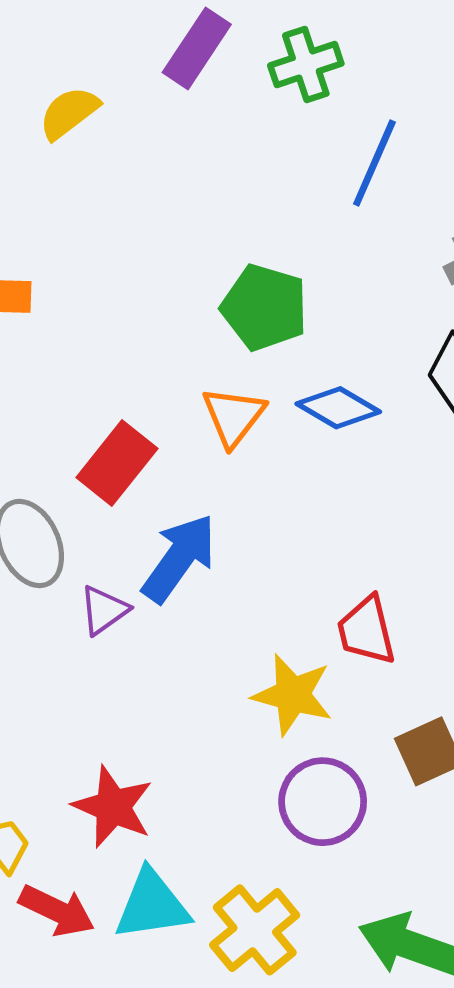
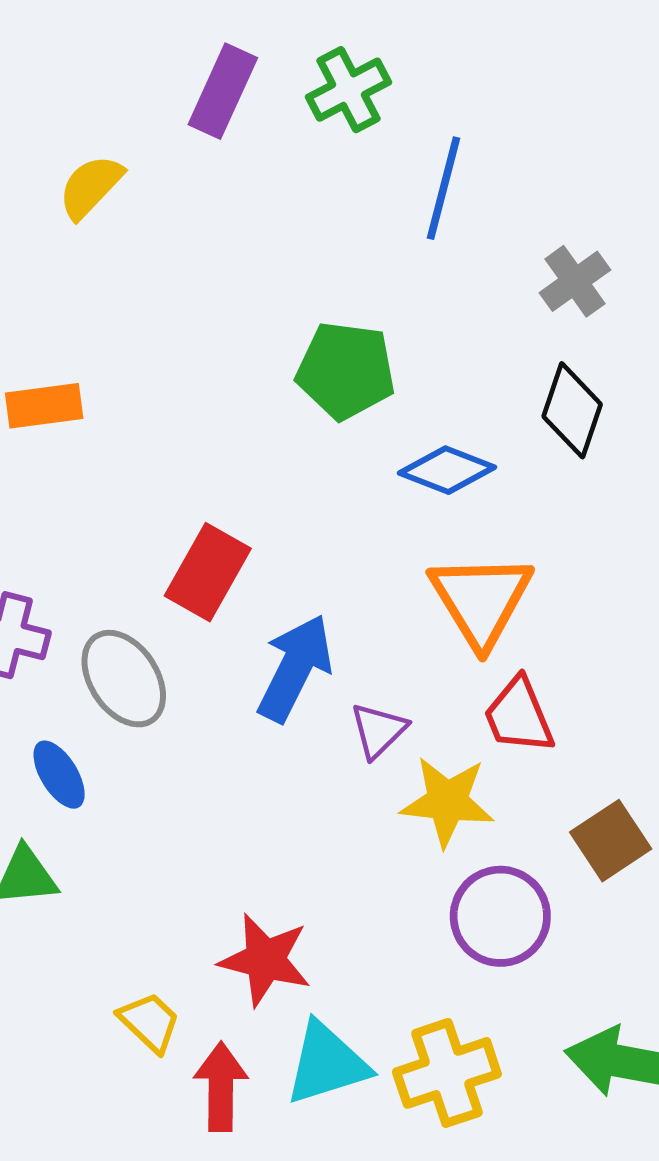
orange triangle: (234, 416) -> (481, 600), moved, size x1.4
purple triangle: (104, 610) -> (378, 730), moved
red arrow: (57, 911) -> (221, 1087), turned -106
yellow cross: (255, 930) -> (447, 1073), turned 30

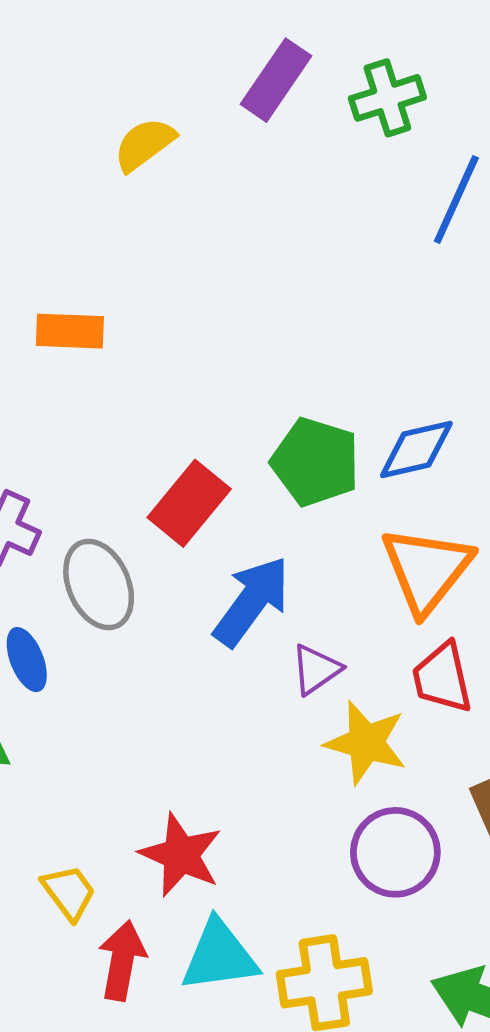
green pentagon: (346, 370) -> (315, 462), moved
blue diamond: (447, 470) -> (416, 450), turned -44

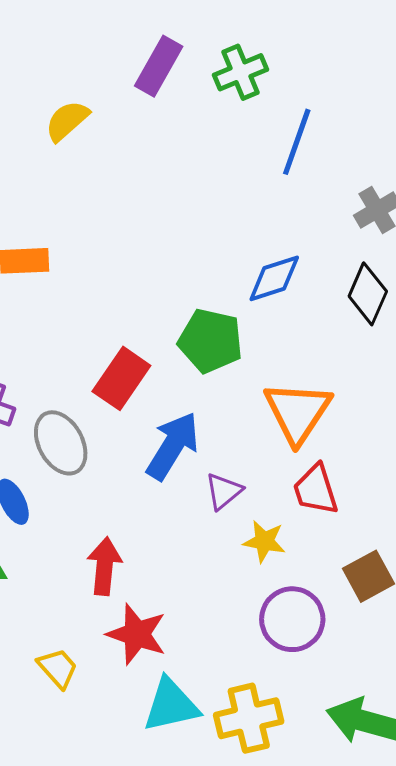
blue diamond: (416, 450) -> (274, 278), moved
yellow star: (366, 743) -> (264, 541), size x0.7
red arrow: (122, 960) -> (104, 566), moved

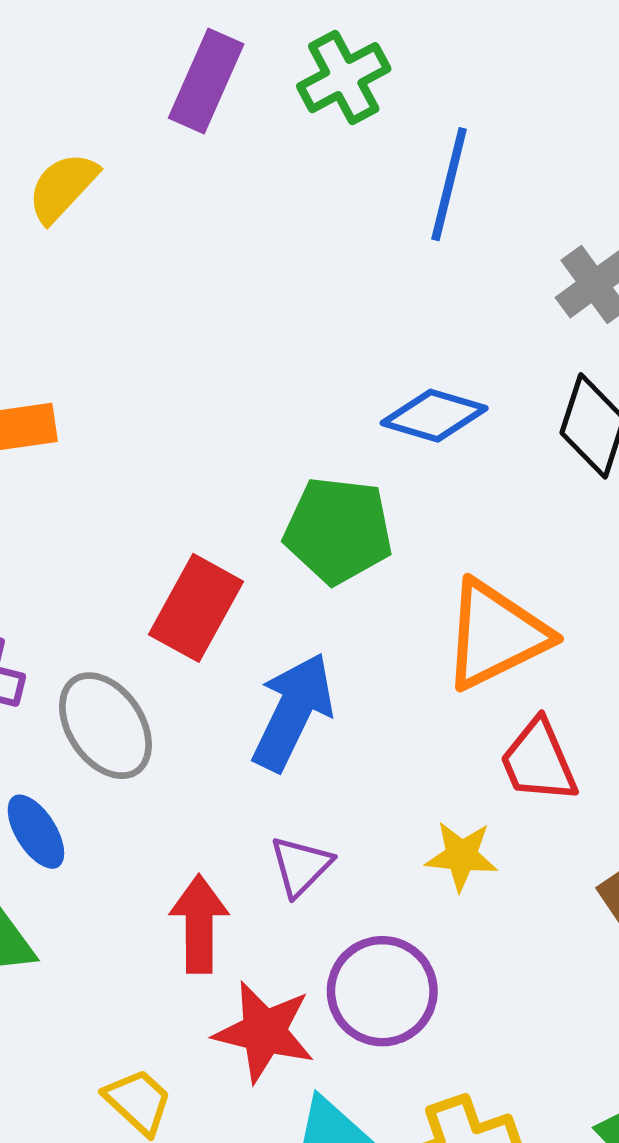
blue diamond: (274, 278) -> (434, 416), turned 40
orange triangle: (298, 412) -> (496, 635), turned 36
purple triangle: (224, 491) -> (301, 866), moved
purple circle: (292, 619) -> (382, 991), moved

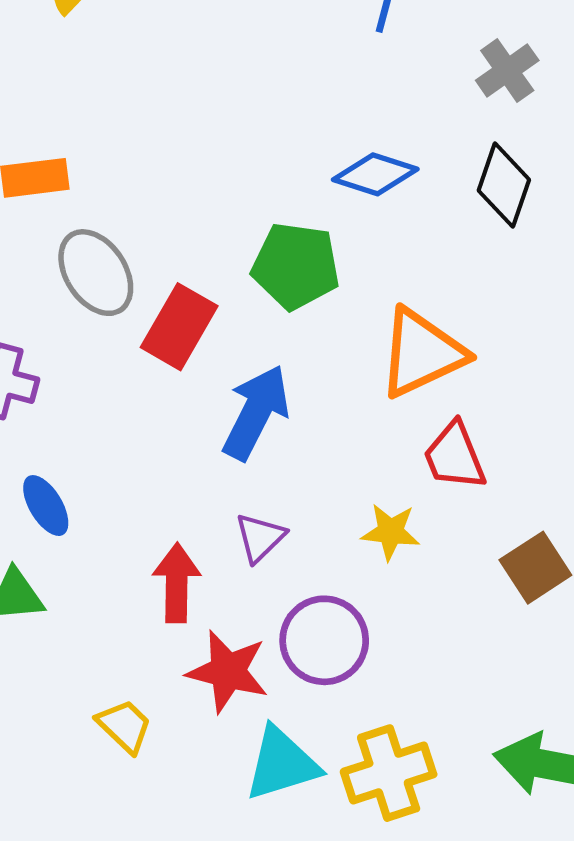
gray ellipse: (105, 726) -> (96, 273), moved

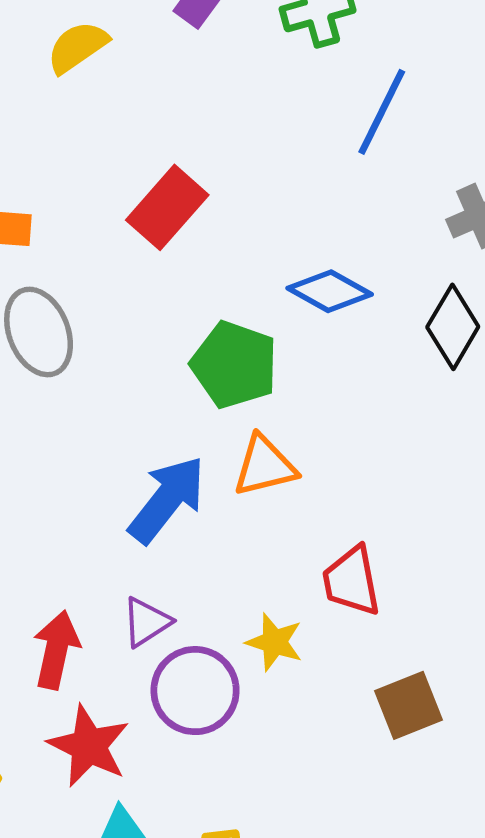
red rectangle: (179, 327) -> (167, 207), moved
orange triangle: (422, 353) -> (265, 466), moved, size x0.7
purple circle: (324, 640) -> (195, 691), moved

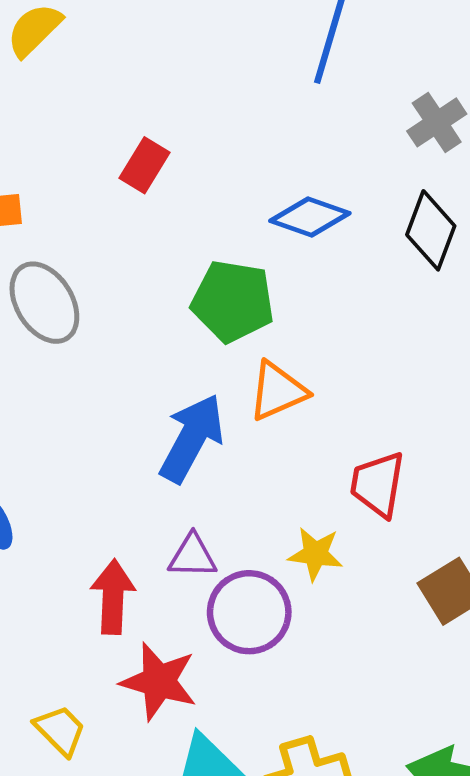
red rectangle: (167, 207) -> (144, 165), size x0.7
red trapezoid: (352, 581) -> (378, 484), turned 30
purple triangle: (146, 622) -> (193, 556), turned 44

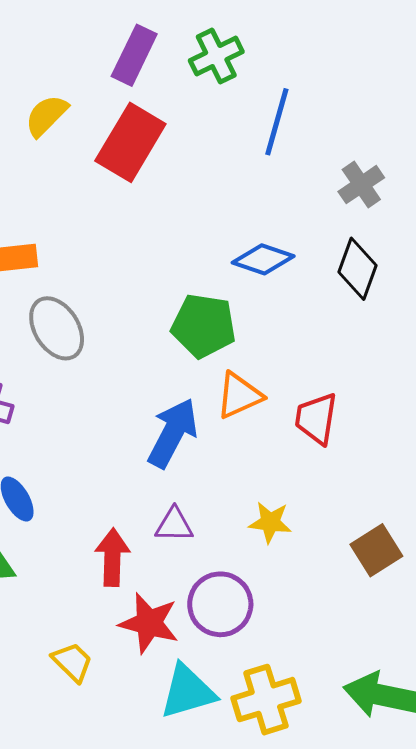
red rectangle: (144, 165) -> (130, 142), moved, size x1.8
red trapezoid: (378, 484) -> (316, 418), moved
purple circle: (249, 612) -> (220, 604), moved

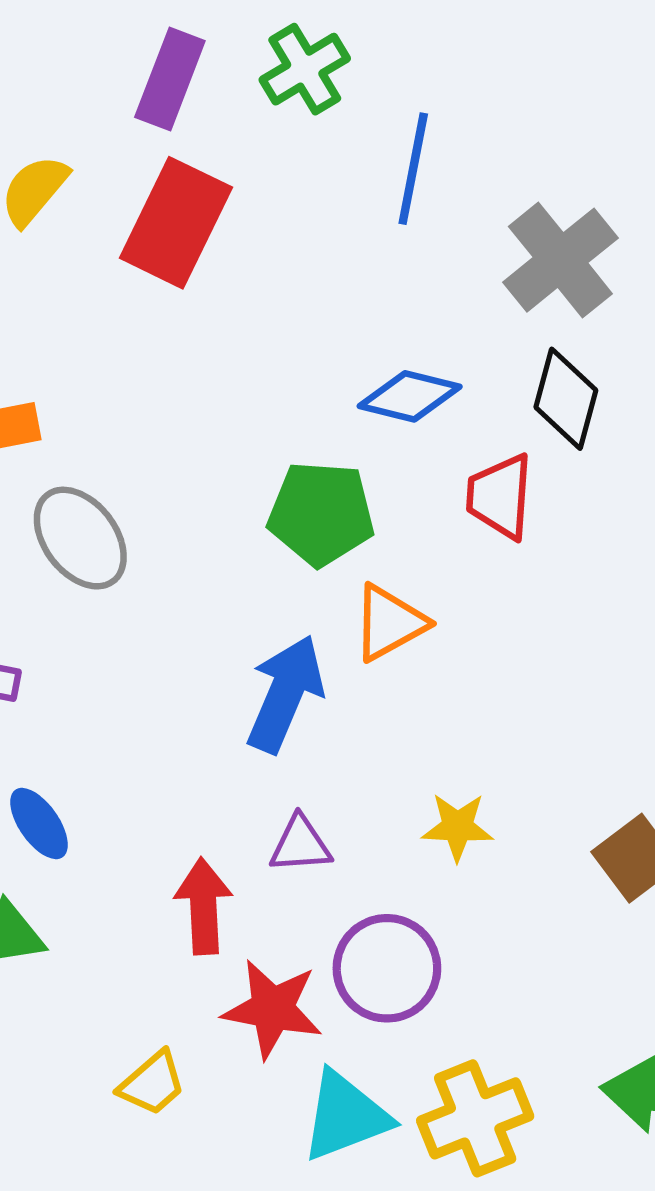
gray cross: (361, 185) -> (560, 260), size x1.5
red trapezoid: (316, 418) -> (500, 496), moved
yellow trapezoid: (72, 662) -> (152, 1083), turned 99

